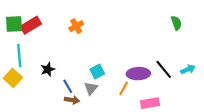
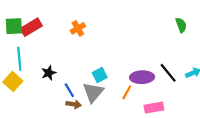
gray triangle: (91, 88) -> (93, 92), size x1.5

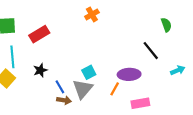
red rectangle: (31, 27) -> (39, 34), moved
orange cross: (78, 28) -> (92, 14), moved
black line: (168, 73) -> (151, 51), moved

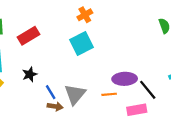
black line: (151, 51) -> (148, 90), moved
cyan square: (89, 72) -> (82, 43), moved, size x1.5
orange line: (115, 89) -> (109, 94), turned 56

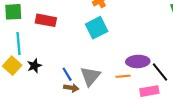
red rectangle: (29, 36) -> (46, 20), turned 42
black star: (30, 74) -> (34, 66), moved

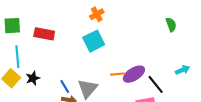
purple ellipse: (138, 61) -> (134, 74), turned -30
orange line: (123, 76) -> (117, 74), moved

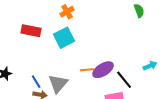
green semicircle: (171, 25) -> (139, 11), moved
red rectangle: (44, 34) -> (31, 31), moved

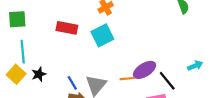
orange line: (87, 70) -> (127, 79), moved

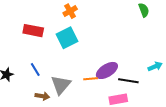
black line: (167, 81) -> (128, 81), turned -42
blue line: (72, 83) -> (35, 69), moved

